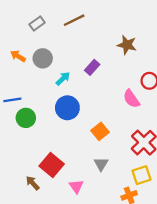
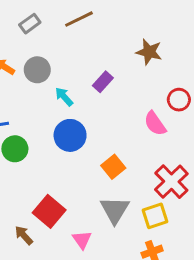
cyan arrow: (63, 79) -> (64, 97), turned -88
gray triangle: (101, 164) -> (115, 210), size x1.5
yellow square: (142, 175) -> (155, 216), moved

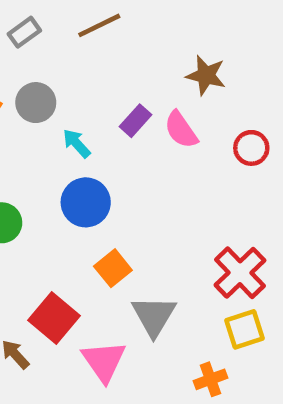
pink semicircle: (155, 123) -> (181, 130), moved
orange square: (113, 167) -> (113, 268), moved
yellow square: (155, 216) -> (245, 329), moved
pink triangle: (82, 240) -> (104, 361), size x1.5

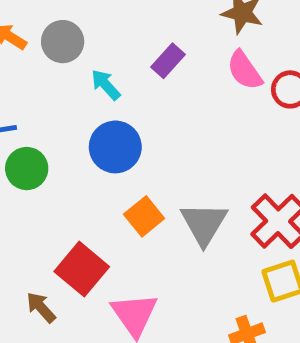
pink semicircle: (181, 130) -> (245, 70), moved
gray triangle: (154, 316) -> (204, 224), moved

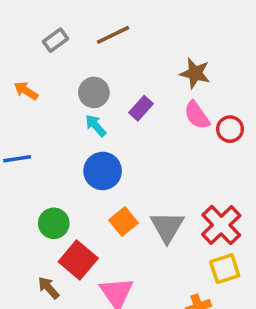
gray circle: (63, 42) -> (94, 92), moved
green circle: (27, 169) -> (54, 223), moved

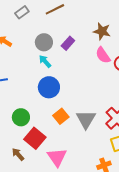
purple rectangle: (141, 108) -> (68, 43), moved

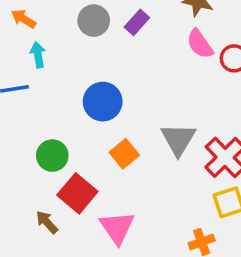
cyan arrow: (45, 61) -> (38, 55), moved, turned 32
gray triangle: (86, 119) -> (178, 139), moved

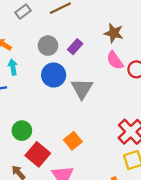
blue circle: (103, 102) -> (54, 75), moved
gray triangle: (178, 139) -> (82, 89), moved
orange square: (124, 154) -> (73, 141), moved

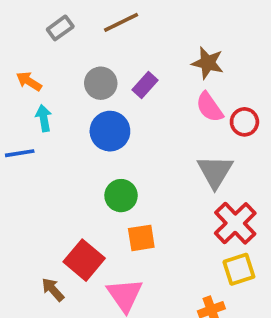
gray triangle: (82, 89) -> (215, 172), moved
green circle: (22, 131) -> (121, 196), moved
orange square: (73, 141) -> (141, 238), turned 30

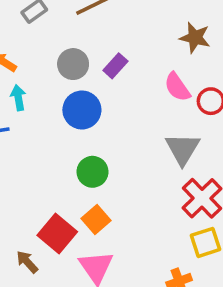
brown star: (208, 63) -> (195, 38), moved
orange square: (141, 238) -> (96, 219), moved, turned -32

